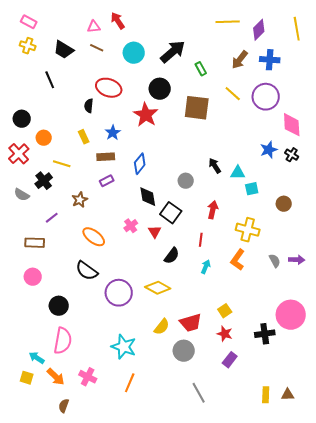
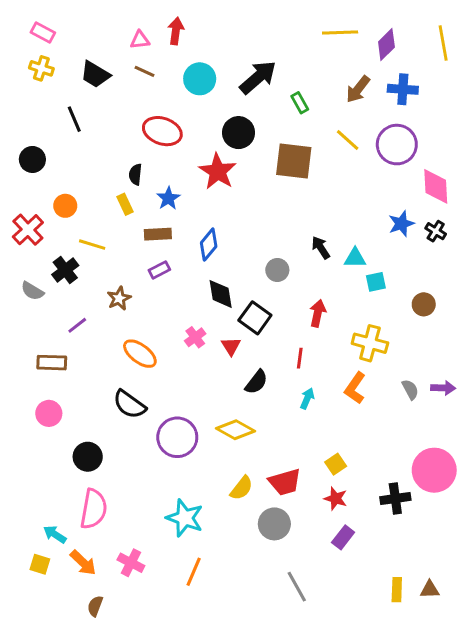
red arrow: (118, 21) -> (176, 31), turned 42
black semicircle: (89, 106) -> (135, 174), moved
black circle: (22, 119) -> (32, 159), moved

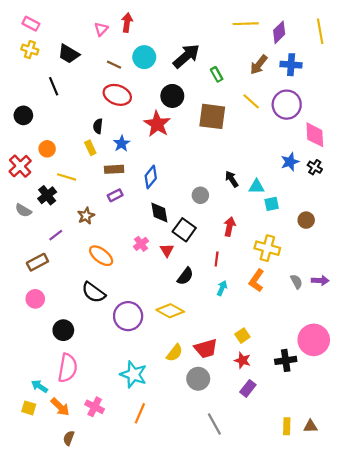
pink triangle: (140, 40) -> (101, 29), turned -40
brown line: (144, 71) -> (114, 65), moved
brown rectangle: (52, 363) -> (37, 262), turned -30

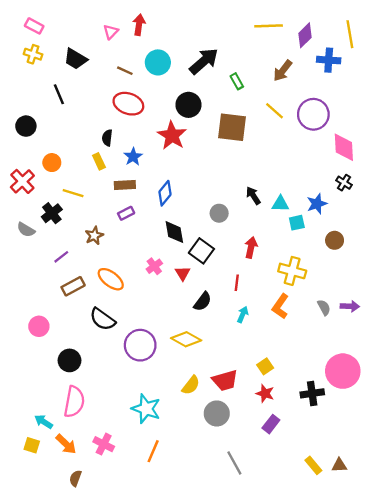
blue cross: (291, 65) -> (329, 60), moved
blue star: (290, 162) -> (317, 204), moved
brown rectangle: (37, 262) -> (73, 286), moved
yellow rectangle: (287, 426) -> (313, 465), turned -42

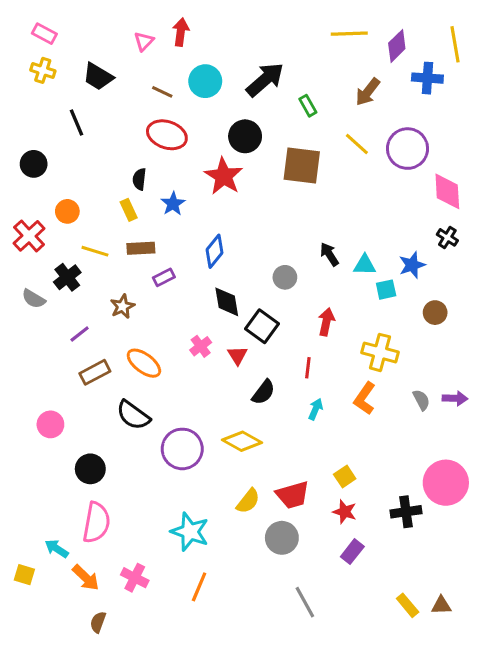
brown rectangle: (125, 185) -> (141, 248), moved
yellow square: (32, 445) -> (24, 575), moved

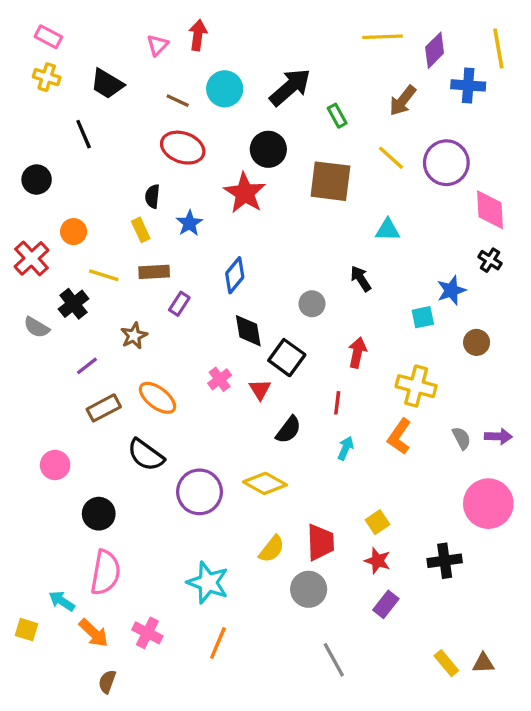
cyan triangle: (365, 265) -> (388, 230), moved
purple rectangle: (164, 277) -> (179, 304), turned -30
pink circle: (446, 483) -> (488, 504), moved
red trapezoid: (293, 495) -> (320, 542), turned -76

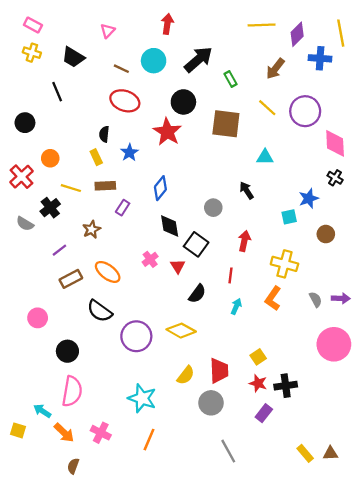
red arrow: (198, 35) -> (167, 24), moved
black cross: (445, 561) -> (286, 386), moved

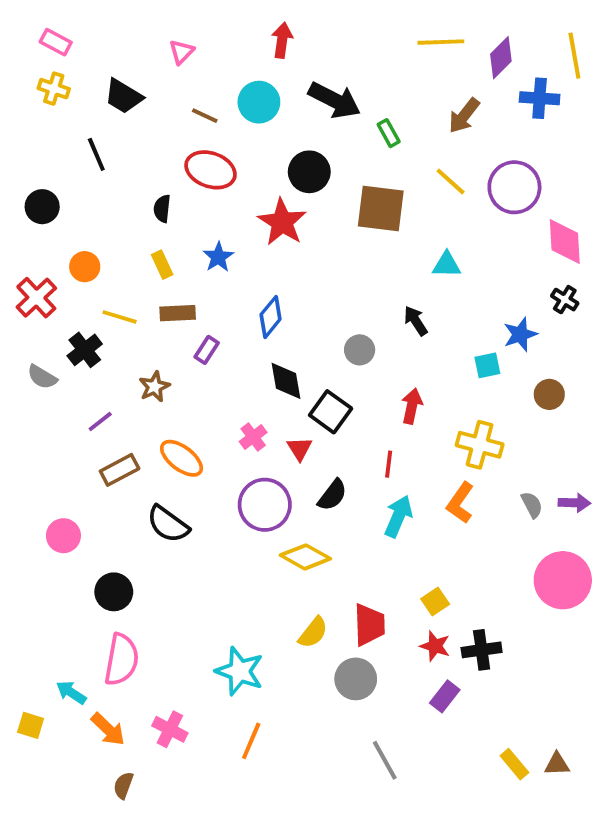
black arrow: (198, 59) -> (334, 100), turned 68
black semicircle: (104, 134) -> (162, 209), moved
cyan arrow: (236, 306) -> (398, 516), size x1.5
purple circle: (136, 336) -> (265, 505), moved

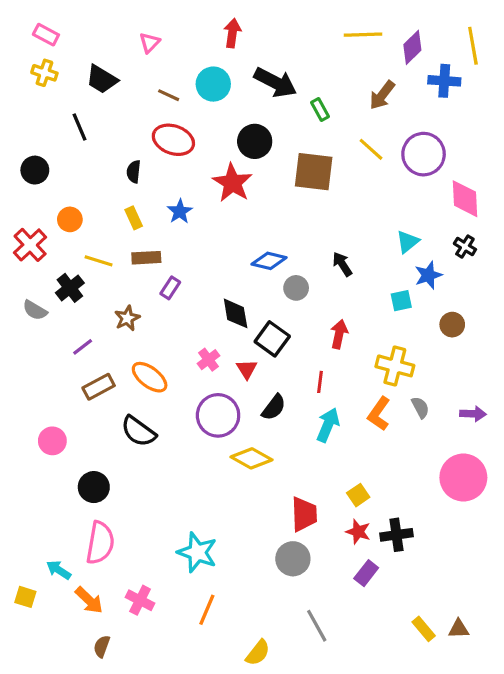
cyan triangle: (447, 265) -> (408, 242), moved, turned -40
blue diamond: (271, 317) -> (269, 261), moved, turned 64
gray semicircle: (532, 505) -> (420, 407), moved
yellow semicircle: (313, 632) -> (258, 653), moved

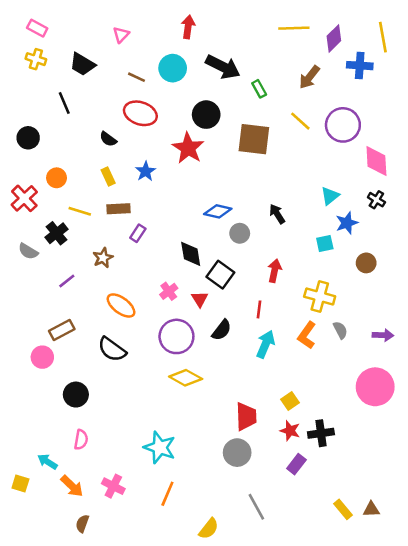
black semicircle: (134, 172) -> (108, 139), turned -60
brown rectangle: (99, 387) -> (62, 330), moved
yellow diamond: (251, 458) -> (186, 378), moved
pink semicircle: (100, 543) -> (81, 440), size x0.6

